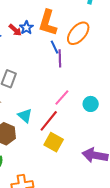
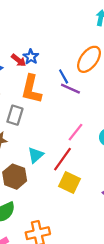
orange L-shape: (48, 23) -> (31, 89), moved
purple line: (60, 58) -> (70, 89), turned -60
cyan triangle: (25, 116) -> (36, 155), turned 42

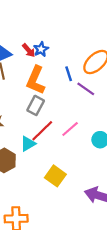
purple line: (70, 89) -> (86, 89), moved
gray rectangle: (15, 115) -> (36, 105), moved
red line: (62, 159) -> (42, 131), moved

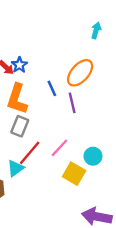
purple line: (86, 89) -> (72, 103), turned 48
yellow square: (55, 176) -> (74, 174), moved

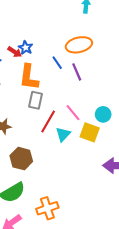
orange ellipse: (80, 73) -> (79, 45), turned 45
pink line: (59, 148) -> (73, 113), turned -72
cyan triangle: (16, 168) -> (63, 134), moved

